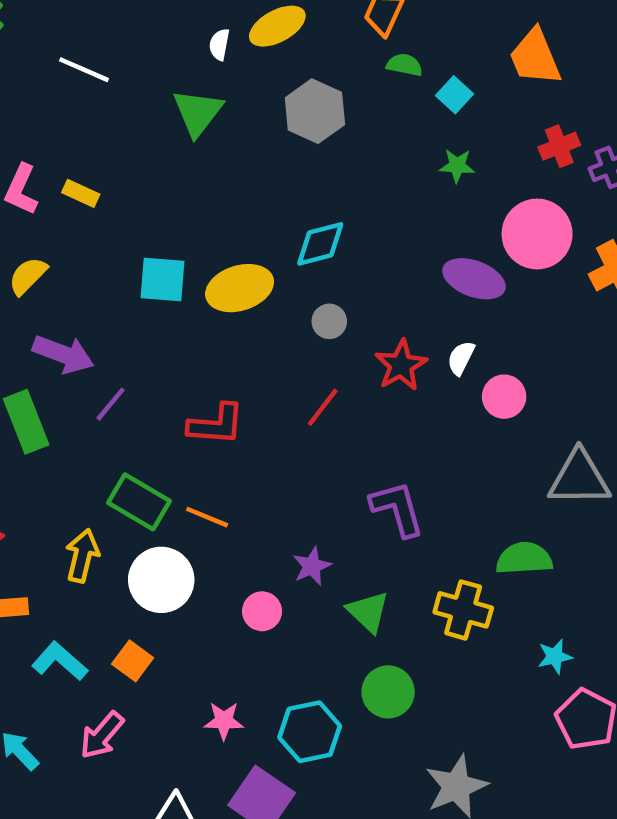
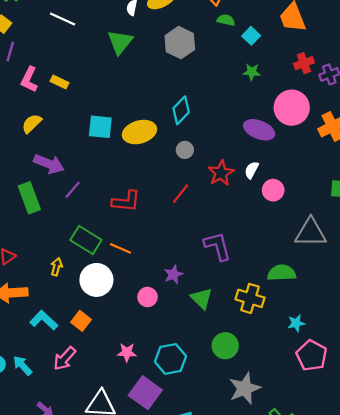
cyan diamond: (320, 244) -> (181, 110), turned -32
yellow arrow: (82, 556) -> (56, 267), size x0.7
green circle: (388, 692) -> (225, 346), moved

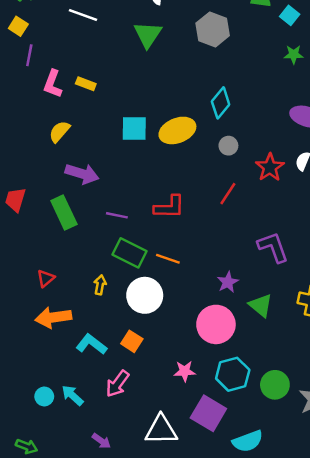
purple line: (73, 190) -> (117, 215), moved, turned 66
pink circle: (147, 297) -> (216, 324), moved, size x1.8
green circle: (225, 346) -> (275, 385), moved

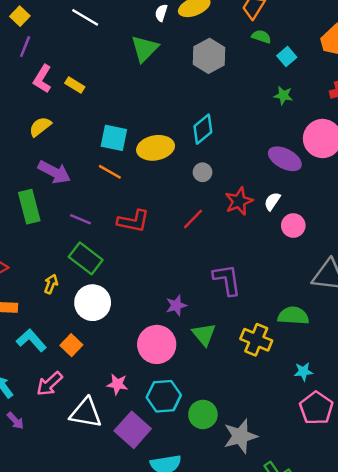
orange line: (168, 259) -> (110, 172), moved
white triangle: (161, 430) -> (86, 413), moved
purple arrow: (101, 441) -> (15, 421), moved

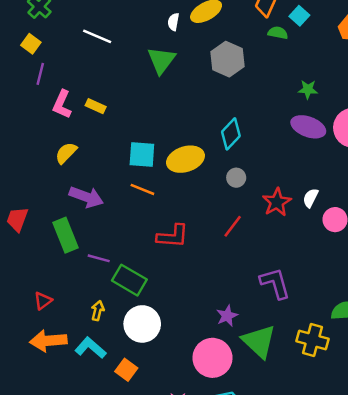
cyan square: (287, 56) -> (299, 16), moved
purple ellipse: (285, 159) -> (308, 127), moved
purple line: (80, 219) -> (99, 258), moved
green triangle: (204, 334) -> (259, 341), size x1.4
cyan L-shape: (31, 340) -> (91, 348), moved

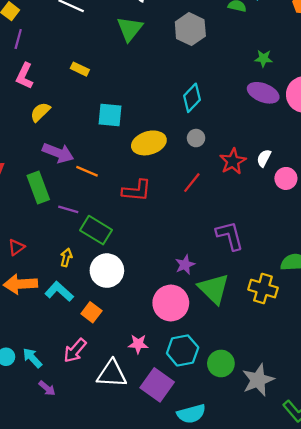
pink L-shape: (62, 104) -> (25, 76), moved
yellow rectangle: (96, 106) -> (80, 69), moved
yellow ellipse: (185, 159) -> (149, 143), moved
orange line: (142, 189) -> (87, 171), moved

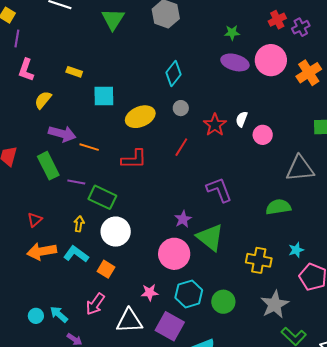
yellow rectangle: (80, 69) -> (74, 72), moved
yellow cross: (263, 289) -> (259, 260), moved
gray star: (258, 380) -> (275, 304), moved

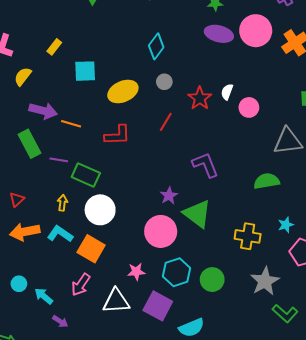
yellow rectangle: (74, 72) -> (54, 47), turned -70
orange square: (106, 269) -> (91, 249), size x1.5
cyan circle: (36, 316) -> (19, 284), moved

